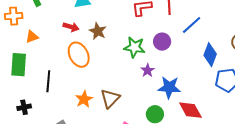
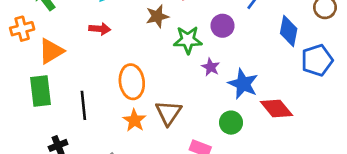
brown star: (98, 31) -> (157, 16), moved, turned -30
orange triangle: (32, 37) -> (51, 51), size x1.5
orange ellipse: (79, 55) -> (132, 82), moved, turned 30
blue star: (169, 87) -> (243, 84), turned 30

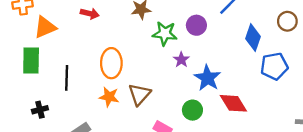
orange star: (134, 120) -> (109, 97), turned -30

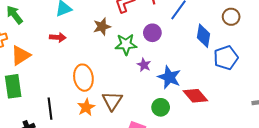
black line: (67, 78) -> (50, 109), moved
orange star: (109, 97) -> (86, 107), turned -30

